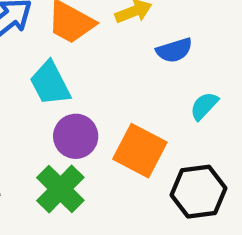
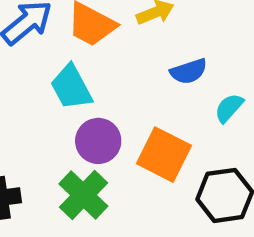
blue semicircle: (174, 50) -> (189, 71), moved

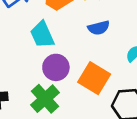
blue semicircle: (189, 71) -> (99, 28), moved

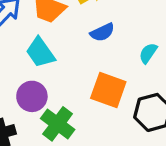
purple circle: (56, 67) -> (32, 96), moved

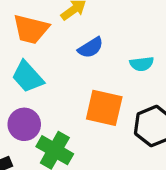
cyan semicircle: (148, 53) -> (142, 64), turned -125

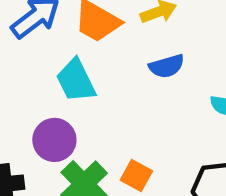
orange square: (104, 108) -> (136, 175), moved, size x0.6

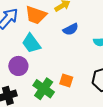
purple circle: (54, 140) -> (18, 66), moved

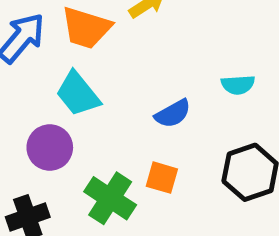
blue semicircle: (71, 29) -> (173, 114), moved

